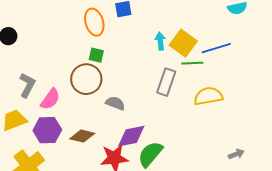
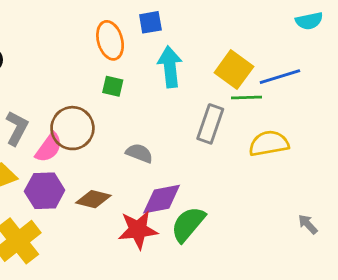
cyan arrow: (160, 41) -> (170, 67), moved, size x1.6
brown circle: (86, 79) -> (72, 128), moved
gray arrow: (236, 154) -> (308, 224), turned -112

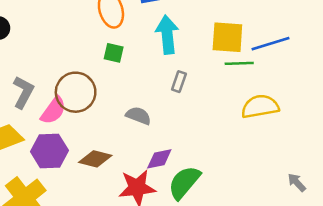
yellow square: (234, 70) -> (227, 37), turned -32
gray rectangle: (210, 124) -> (179, 82), moved, size x0.6
purple diamond: (162, 199) -> (159, 159), size x0.7

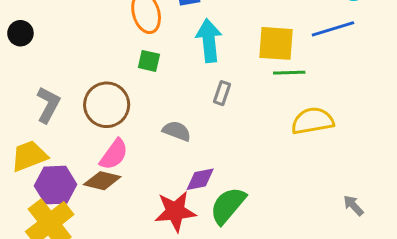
blue line: (271, 44) -> (333, 29), moved
pink semicircle: (53, 110) -> (114, 154), moved
purple hexagon: (49, 151) -> (55, 185), moved
brown diamond: (95, 159) -> (102, 181), moved

